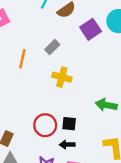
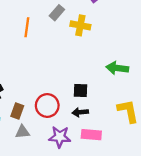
yellow cross: (62, 77) -> (80, 25), moved
red circle: (45, 125) -> (47, 105), moved

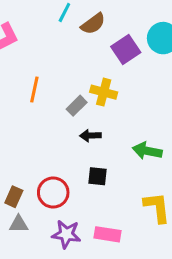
gray rectangle: (57, 13) -> (77, 106), moved
black arrow: (80, 112) -> (90, 136), moved

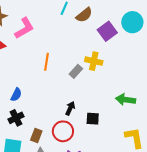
black arrow: (90, 136) -> (70, 108), moved, turned 120

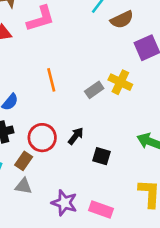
orange line: (46, 62) -> (51, 80), moved, turned -36
red circle: (63, 131) -> (42, 138), moved

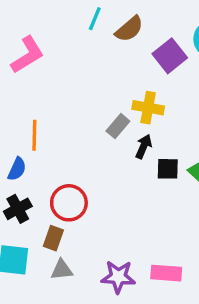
orange line: (51, 80) -> (34, 135), moved, turned 30
black arrow: (76, 136) -> (144, 146), moved
black square: (102, 156) -> (168, 169), moved

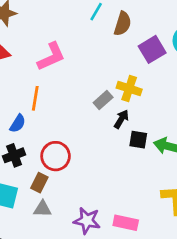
brown semicircle: (129, 29) -> (123, 24), turned -40
pink L-shape: (27, 55) -> (51, 57), moved

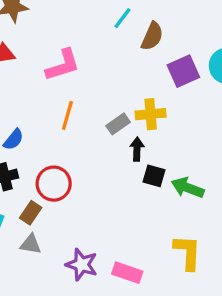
yellow cross: (129, 89) -> (151, 114), turned -30
orange line: (35, 98) -> (67, 115), moved
black arrow: (121, 119) -> (137, 149), turned -36

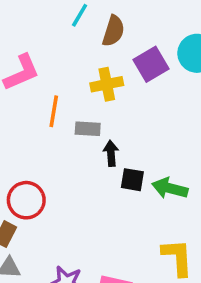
yellow cross: (151, 114) -> (107, 84), moved
orange line: (67, 115) -> (54, 111), moved
gray rectangle: (118, 124) -> (88, 129), turned 45

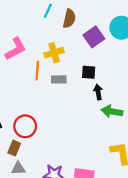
yellow cross: (107, 84) -> (54, 53), moved
black arrow: (111, 153) -> (98, 92), moved
black square: (132, 180) -> (89, 72), moved

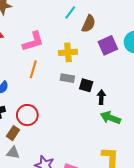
orange line: (37, 71) -> (33, 69), moved
black square: (89, 72) -> (86, 85), moved

